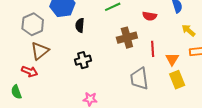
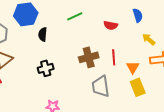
brown cross: (127, 38) -> (89, 57), moved

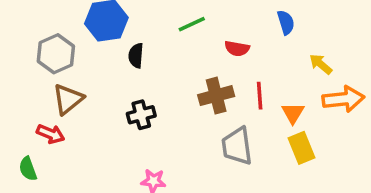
blue semicircle: (138, 15) -> (286, 22), moved
red semicircle: (111, 25) -> (237, 49), moved

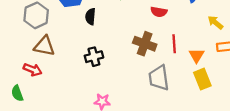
brown cross: (216, 96) -> (145, 44), turned 35
brown triangle: (68, 99) -> (44, 46), turned 50

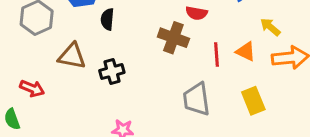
brown cross: (145, 44) -> (173, 38), moved
brown triangle: (44, 46) -> (72, 56), moved
orange triangle: (197, 55) -> (246, 52), moved, turned -35

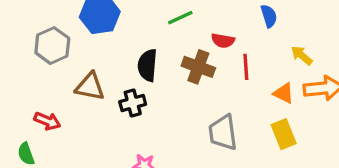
black semicircle: (107, 19) -> (147, 65), moved, size x1.4
orange triangle: (246, 52) -> (284, 93), moved
red line: (216, 55) -> (246, 67), moved

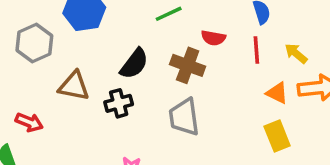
black semicircle: (147, 65) -> (134, 64), turned -148
red line: (246, 67) -> (256, 50), moved
gray trapezoid: (223, 133) -> (184, 117), moved

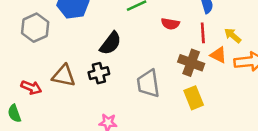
brown cross: (188, 65) -> (191, 63), moved
brown triangle: (74, 86) -> (64, 76), moved
orange triangle: (277, 93) -> (218, 55), moved
yellow rectangle: (277, 136) -> (194, 98), moved

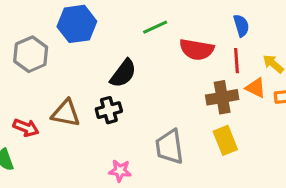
red semicircle: (170, 24) -> (197, 49), size x1.5
brown cross: (191, 63) -> (222, 97), turned -30
gray trapezoid: (148, 84) -> (169, 147), moved

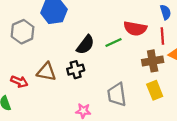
green line: (155, 27) -> (114, 43), moved

